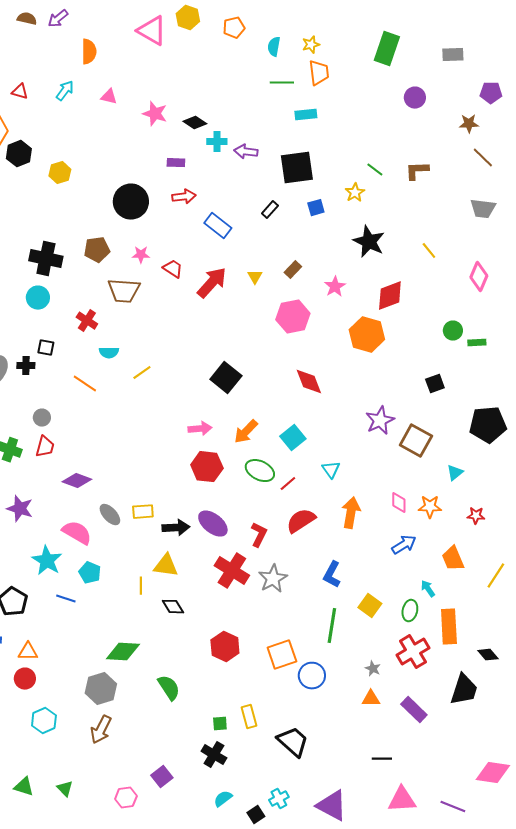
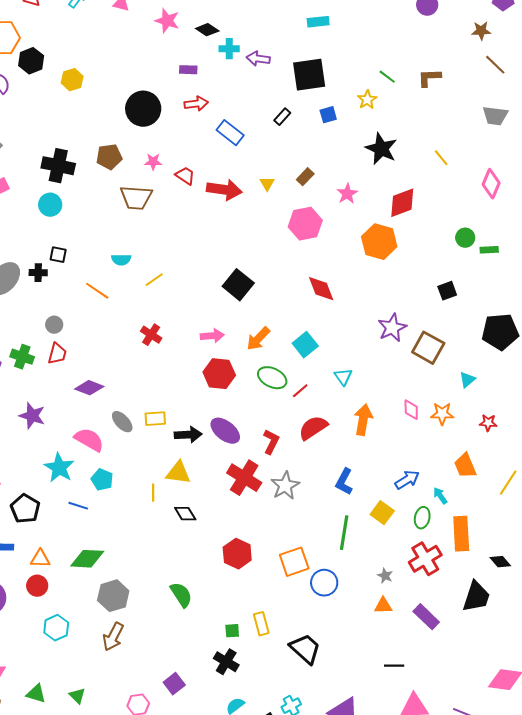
red arrow: (212, 283) -> (224, 190), turned 56
red cross: (87, 321) -> (151, 335), moved
blue arrow: (404, 545) -> (407, 480), moved
green diamond: (123, 652) -> (87, 559), moved

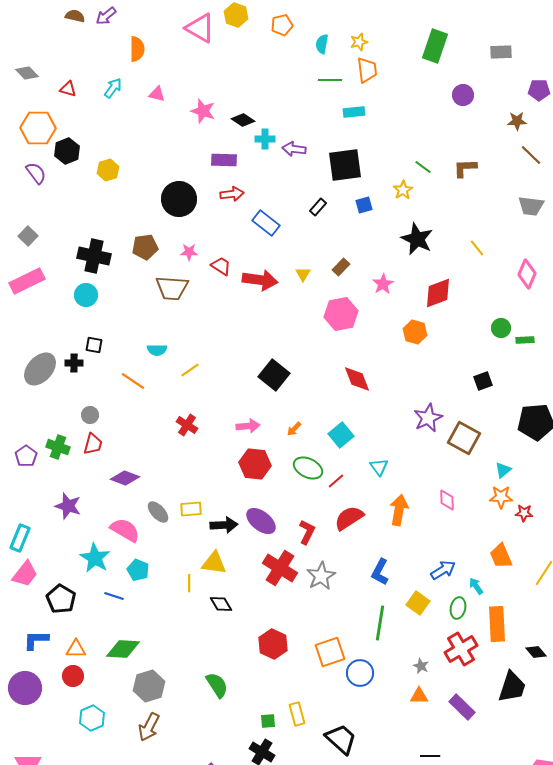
purple rectangle: (188, 70) -> (224, 160), size x1.4
orange hexagon: (379, 242) -> (415, 332), size x0.7
orange arrow: (258, 339) -> (294, 429), size x0.6
orange star: (442, 414) -> (501, 497), moved

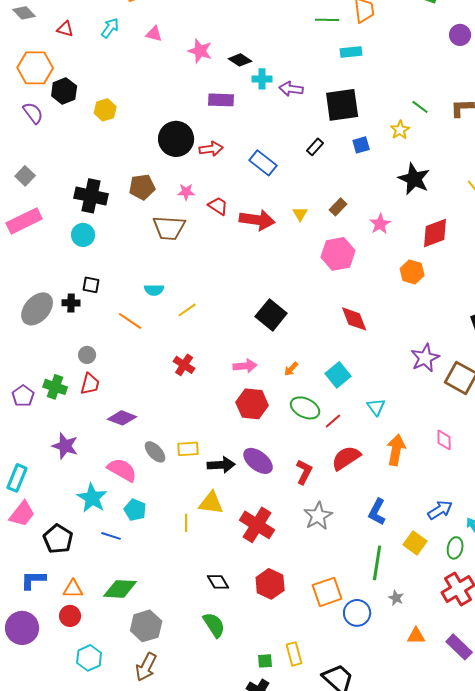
red arrow: (232, 194) -> (211, 149), moved
red cross: (280, 568) -> (257, 525), moved
black diamond: (221, 604) -> (218, 582), moved
gray star: (421, 666) -> (396, 598), moved

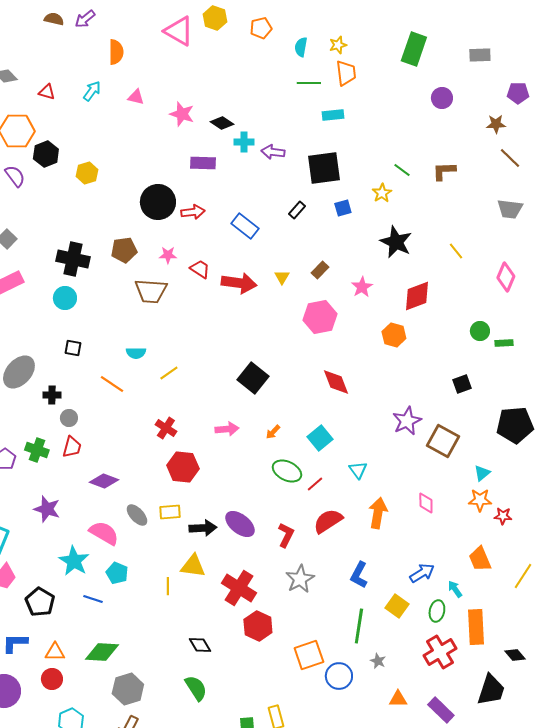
black cross: (71, 303) -> (52, 395), moved
red hexagon: (252, 404) -> (183, 467), moved
red hexagon: (270, 584) -> (258, 626), moved

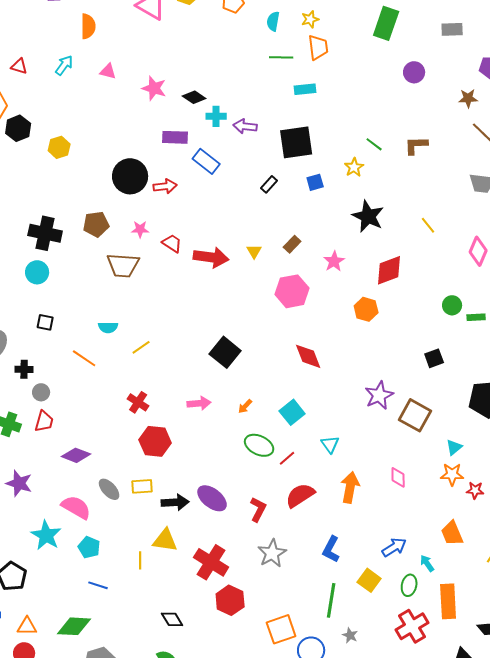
blue rectangle: (245, 226) -> (206, 161), moved
blue line: (93, 599) -> (98, 585), moved

